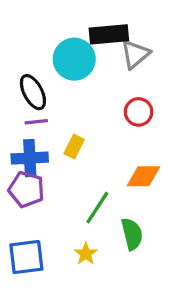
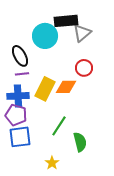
yellow rectangle: (74, 147) -> (45, 89), size x1.6
orange diamond: (143, 176) -> (66, 87), moved
yellow star: (86, 254) -> (52, 163), moved
blue square: (26, 257) -> (20, 137), moved

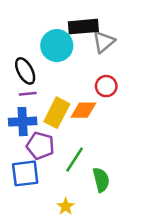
purple pentagon: (16, 115) -> (40, 146), moved

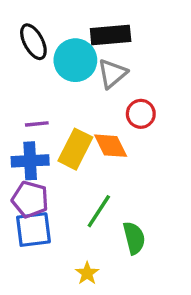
gray triangle: (104, 42) -> (112, 74), moved
black ellipse: (25, 71) -> (33, 42), moved
orange diamond: (83, 110) -> (111, 146), turned 64
purple pentagon: (40, 146) -> (30, 199), moved

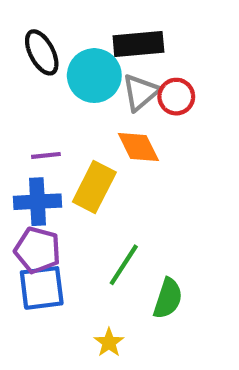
red circle: (141, 114) -> (176, 97), moved
orange diamond: (111, 146) -> (138, 147), moved
green semicircle: (134, 238) -> (168, 298), turned 32

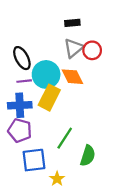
black rectangle: (138, 44) -> (72, 23), size x0.6
black ellipse: (42, 52) -> (22, 58), moved
cyan circle: (94, 76) -> (46, 74), moved
blue square: (42, 288) -> (34, 160), moved

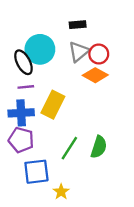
cyan circle: (46, 74) -> (40, 49), moved
orange diamond: (72, 77) -> (95, 75), moved, turned -35
green semicircle: (88, 156) -> (99, 147), moved

